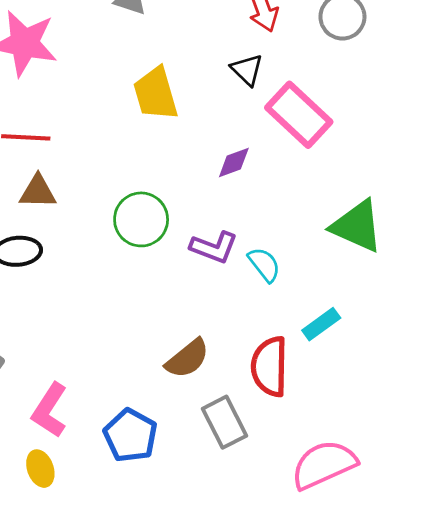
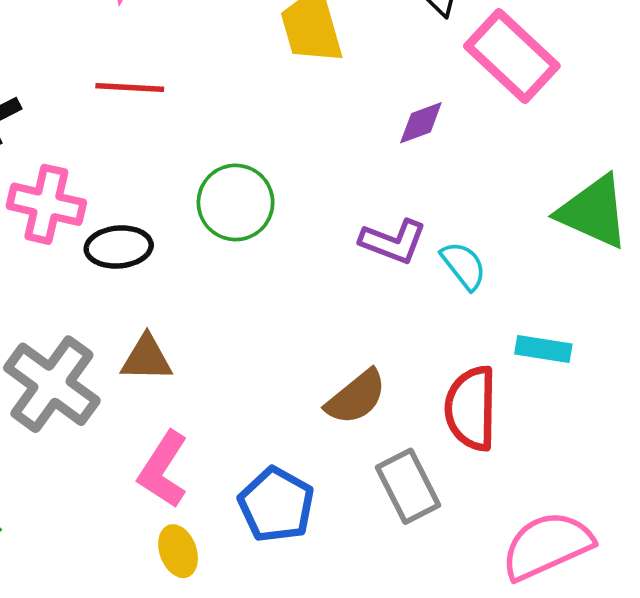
brown triangle: (38, 192) -> (147, 358), moved
green circle: (141, 219) -> (236, 202), moved
cyan rectangle: (321, 324) -> (543, 349), turned 45
yellow ellipse: (40, 469) -> (178, 551), moved

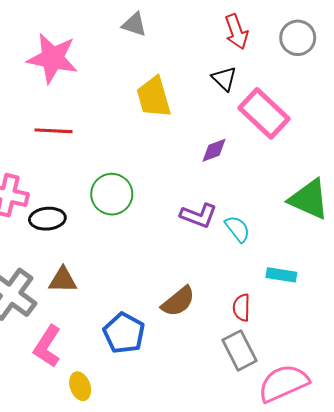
red semicircle: (471, 408) -> (242, 308), size x0.6
pink L-shape: (163, 470) -> (47, 346), moved
gray rectangle: (408, 486) -> (239, 350), moved
blue pentagon: (276, 505) -> (124, 333), moved

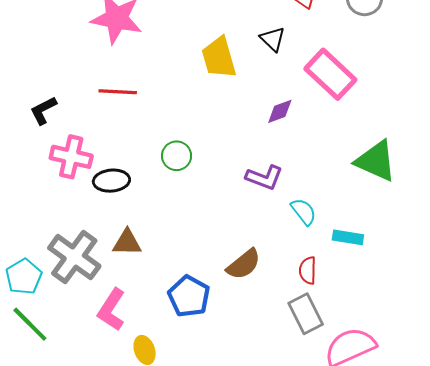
black triangle: (224, 79) -> (273, 39), moved
green circle: (112, 194) -> (177, 156), size x0.7
cyan semicircle: (237, 229) -> (304, 212), moved

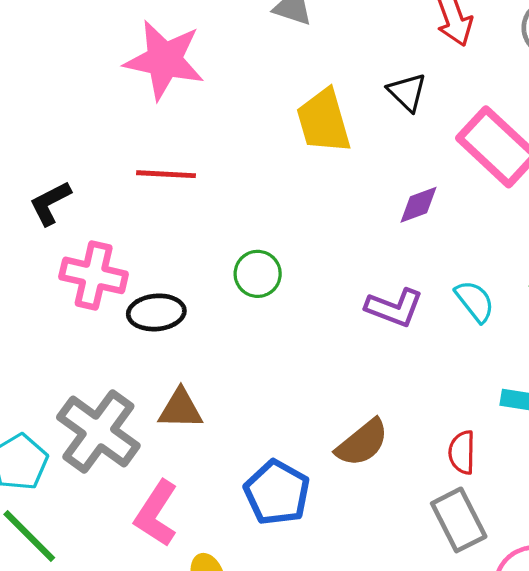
cyan semicircle: (304, 212) -> (475, 301), moved

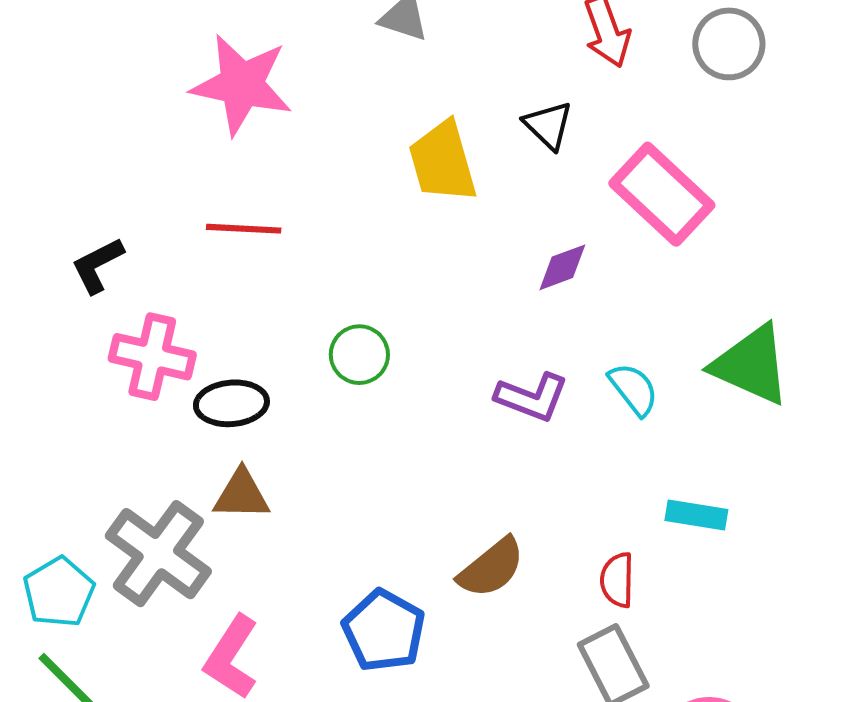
brown triangle: (180, 409) -> (242, 495), moved

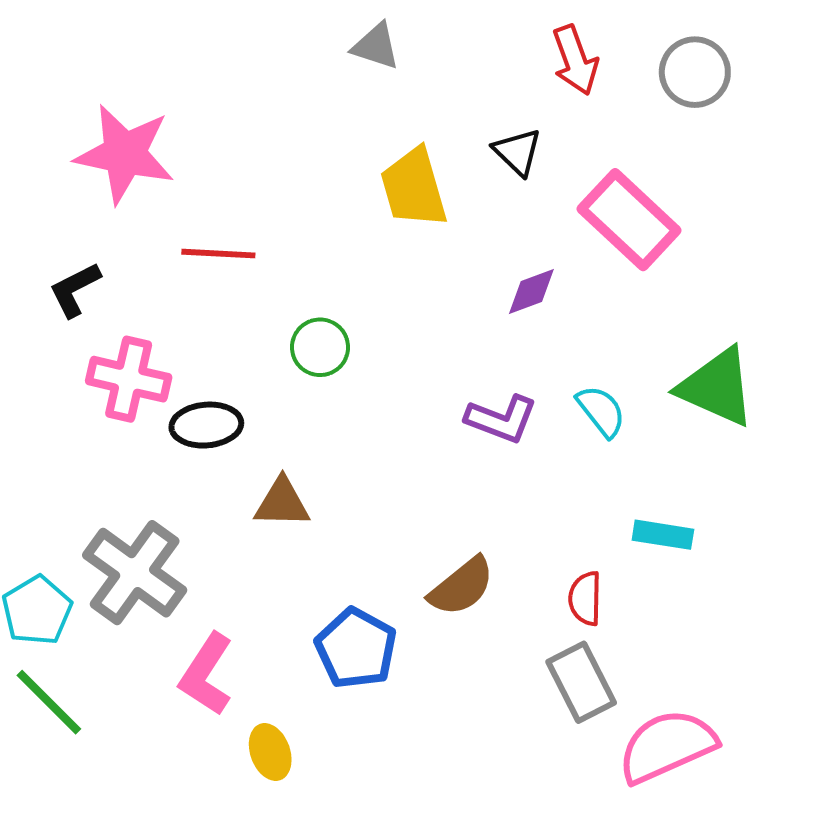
pink star: (242, 85) -> (125, 154), moved
green circle: (359, 355) -> (320, 347), moved
brown triangle: (242, 495) -> (282, 503), moved

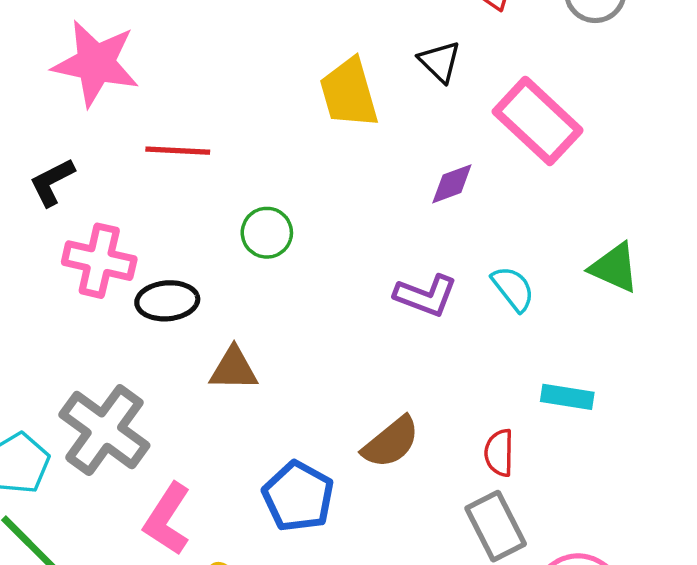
green triangle: (717, 387) -> (614, 268), size x0.7

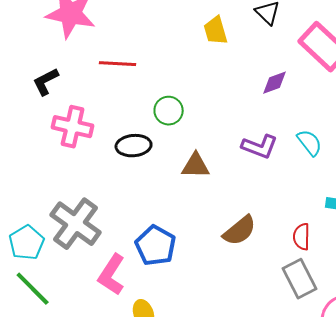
yellow trapezoid: (349, 93) -> (216, 31), size x0.7
black ellipse: (167, 301) -> (134, 146), moved
brown triangle: (234, 369) -> (196, 166), moved
blue pentagon: (298, 496) -> (156, 246), moved

